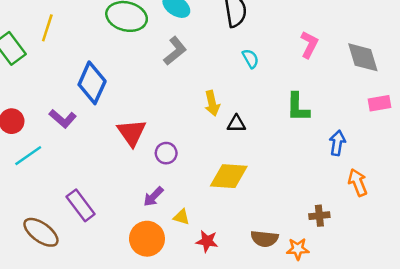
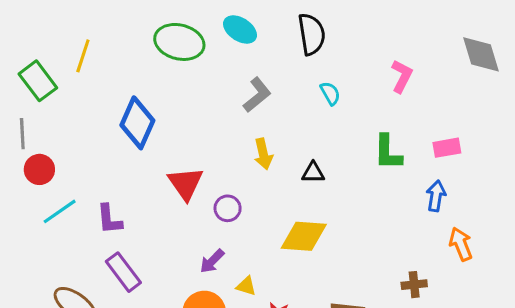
gray L-shape: (175, 51) -> (257, 95), moved
gray diamond: (363, 57) -> (481, 54), moved
yellow arrow: (212, 103) -> (263, 154), moved
pink rectangle: (379, 103) -> (447, 148), moved
purple L-shape: (63, 119) -> (109, 219), moved, turned 44

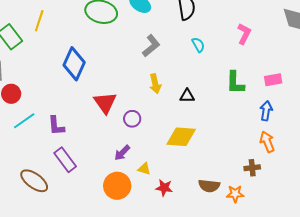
orange arrow: (461, 244) -> (267, 142), moved

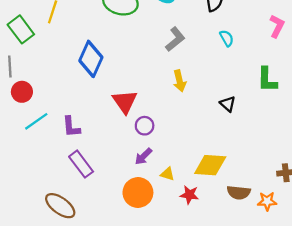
black triangle: (187, 96) -> (228, 104), moved, turned 42
purple circle: (132, 119) -> (145, 126), moved
yellow diamond: (181, 137) -> (210, 165), moved
brown ellipse: (34, 181) -> (60, 206), moved

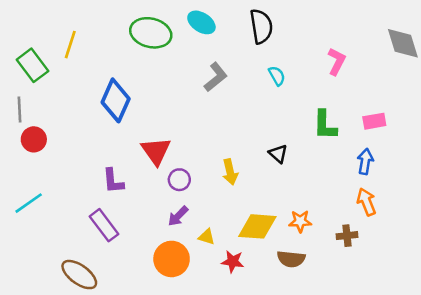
yellow arrow: (180, 81) -> (230, 172), moved
cyan line: (36, 121) -> (29, 203), moved
purple L-shape: (71, 127) -> (113, 181), moved
orange star: (267, 201) -> (300, 221), moved

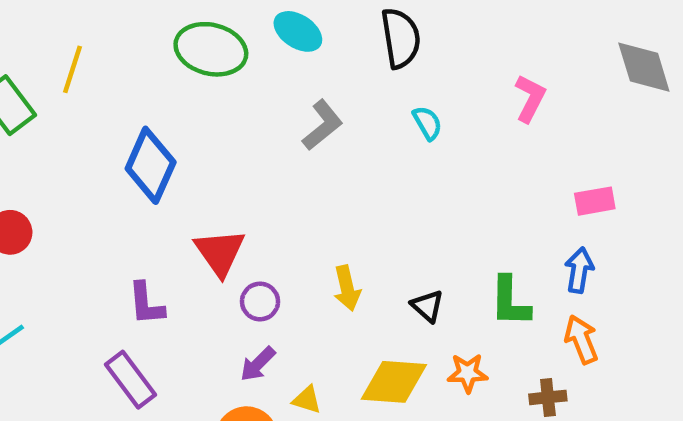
green L-shape: (325, 125) -> (510, 302), moved
black triangle: (278, 154) -> (427, 306), moved

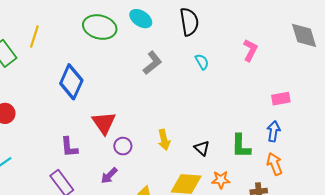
purple arrow: (258, 364) -> (109, 176), moved

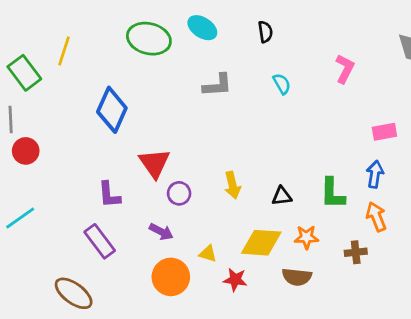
black semicircle: (189, 22) -> (265, 32), size x0.6
gray L-shape: (152, 63) -> (217, 85), turned 35
black triangle: (202, 148) -> (282, 196), turned -49
purple arrow: (109, 176) -> (161, 232), turned -108

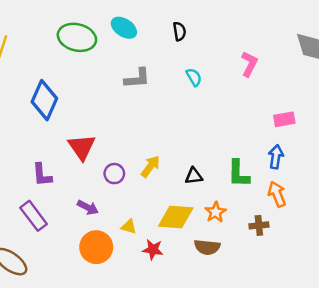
yellow arrow: (232, 185) -> (150, 166), turned -130
purple circle: (179, 193) -> (114, 174), moved
orange star: (306, 237) -> (216, 212), turned -30

